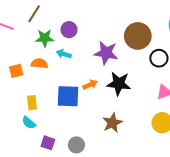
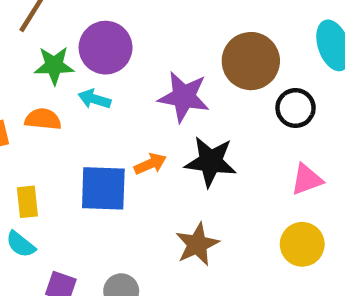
purple circle: (69, 30) -> (106, 48), size x1.5

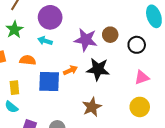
brown circle: (251, 61) -> (110, 35), moved, size x0.6
green star: (54, 66) -> (14, 30), moved, turned -30
orange semicircle: (43, 119) -> (28, 60), moved

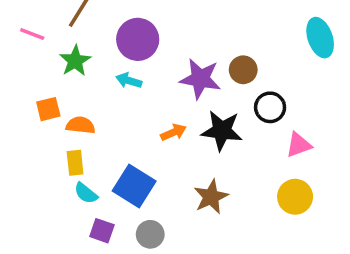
black circle: (137, 45) -> (270, 107), moved
orange semicircle: (28, 60) -> (80, 125), moved
blue square: (49, 81) -> (134, 186), moved, turned 30
cyan semicircle: (11, 107) -> (86, 193), moved

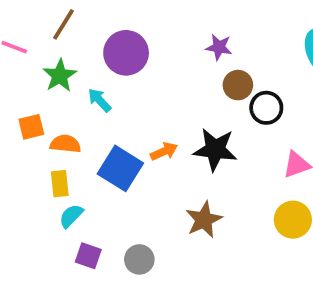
purple star: (200, 79) -> (219, 47), moved, size x0.6
cyan arrow: (129, 81) -> (100, 100), moved, turned 30
black circle: (270, 107) -> (266, 108), moved
blue square: (134, 186) -> (120, 168), moved
cyan semicircle: (86, 193) -> (71, 216), turned 95

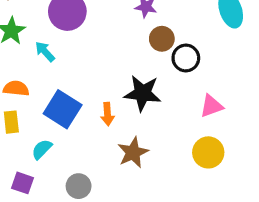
orange arrow: (164, 151) -> (107, 114), moved, turned 110
cyan semicircle: (71, 216) -> (42, 149), moved
purple square: (88, 256) -> (23, 183), moved

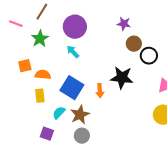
cyan arrow: (45, 52) -> (73, 52), moved
brown star: (133, 152) -> (80, 115), moved

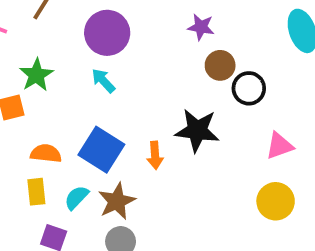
green star: (40, 39) -> (36, 75), moved
orange semicircle: (43, 75) -> (46, 153), moved
yellow rectangle: (40, 96) -> (36, 192), moved

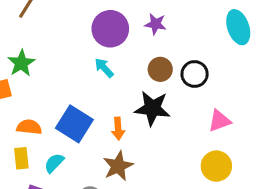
purple circle: (107, 33) -> (110, 29), moved
brown circle: (220, 65) -> (160, 69), moved
cyan arrow: (103, 81) -> (104, 68), moved
brown star: (117, 201) -> (118, 166), moved

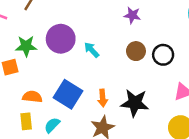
purple circle: (110, 29) -> (61, 39), moved
green star: (21, 63) -> (26, 46), turned 30
black star: (152, 108) -> (135, 103), moved

